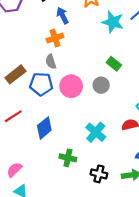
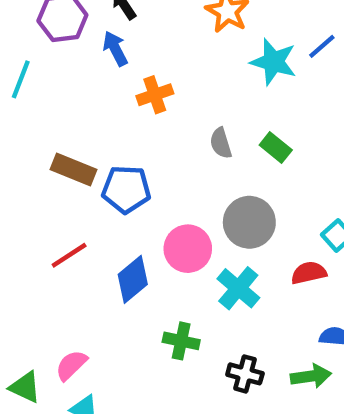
blue arrow: (63, 16) -> (115, 49), moved
gray semicircle: (51, 62) -> (221, 143), moved
brown rectangle: (15, 74) -> (73, 169), turned 60
gray circle: (101, 85) -> (249, 222), moved, size x1.5
pink circle: (71, 86) -> (188, 249), moved

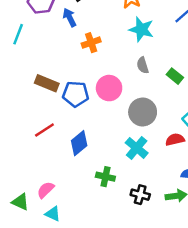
cyan star: (274, 62) -> (141, 29), moved
gray semicircle: (221, 143) -> (143, 65), moved
green rectangle: (276, 148) -> (175, 76), moved
pink circle: (188, 249) -> (109, 88), moved

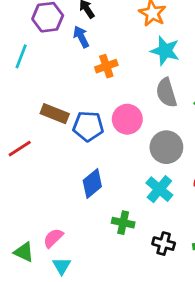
gray semicircle: (143, 65) -> (166, 93), size x1.5
red line: (44, 130) -> (20, 149), moved
cyan triangle: (53, 214) -> (62, 266), turned 35

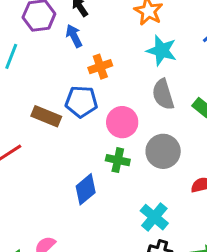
blue pentagon: (88, 126) -> (81, 102), moved
cyan cross: (159, 189) -> (154, 217), moved
green cross: (123, 223) -> (118, 160), moved

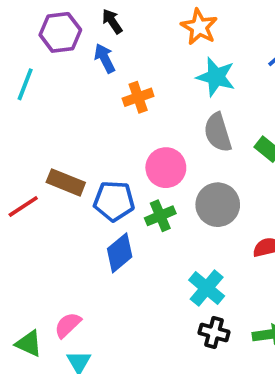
blue pentagon: (81, 102) -> (114, 201), moved
brown rectangle: (46, 116) -> (66, 182), moved
green cross: (118, 160) -> (160, 216), turned -35

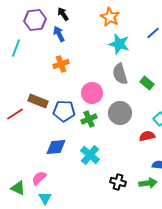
orange cross: (138, 97) -> (61, 64), moved
blue diamond: (120, 253) -> (56, 147), moved, turned 35
cyan cross: (207, 288) -> (90, 155), moved

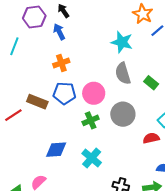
orange star: (110, 17) -> (143, 14), moved
blue pentagon: (64, 111) -> (64, 93), moved

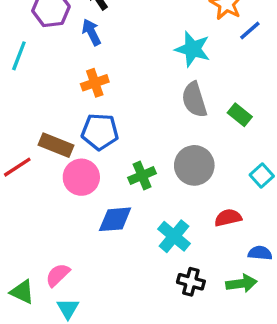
pink circle: (94, 93) -> (81, 177), moved
red semicircle: (151, 138) -> (228, 218), moved
blue diamond: (56, 150) -> (115, 219), moved
cyan cross: (92, 158) -> (174, 236), moved

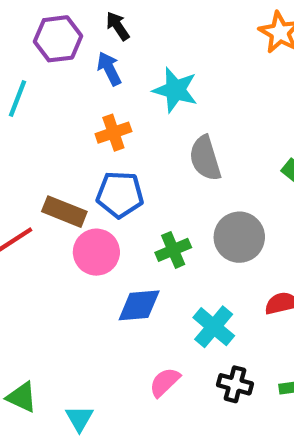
cyan star: (193, 49) -> (175, 90), moved
gray semicircle: (194, 100) -> (205, 158), moved
pink semicircle: (58, 275) -> (165, 382), moved

